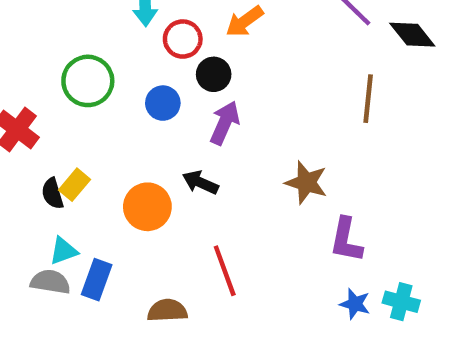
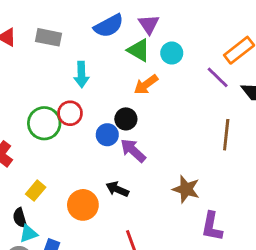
red circle: (183, 39) -> (70, 113), moved
blue circle: (163, 103) -> (107, 135), moved
purple arrow: (225, 123) -> (133, 150), turned -72
black semicircle: (52, 194) -> (20, 218), moved

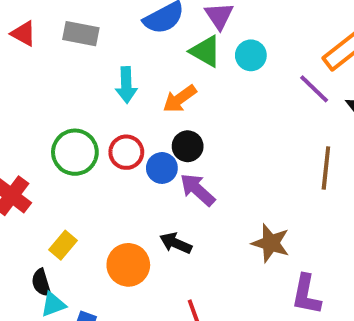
orange arrow: (146, 85) -> (180, 99), moved
red circle: (70, 113) -> (126, 152), moved

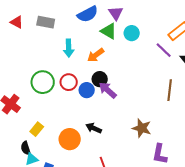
purple arrow: (197, 190) -> (108, 90), moved

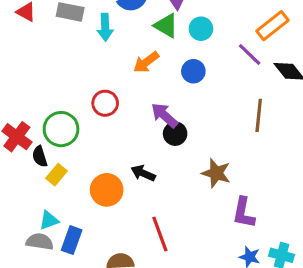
cyan arrow: (69, 48) -> (105, 27), moved
black circle: (100, 79) -> (175, 134), moved
green circle: (43, 82) -> (61, 129), moved
blue circle: (87, 90) -> (193, 71), moved
black semicircle: (26, 148) -> (40, 156), moved

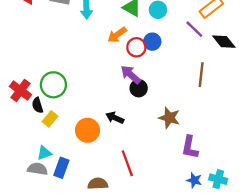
red circle: (105, 103) -> (136, 47), moved

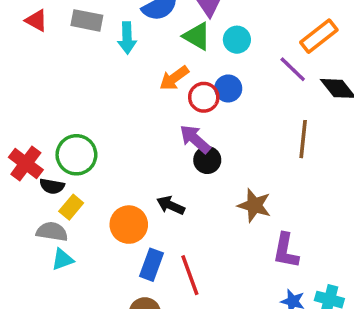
black semicircle: (37, 105) -> (52, 186), turned -63
blue rectangle: (61, 168) -> (151, 265), moved
gray semicircle: (37, 169) -> (52, 232), moved

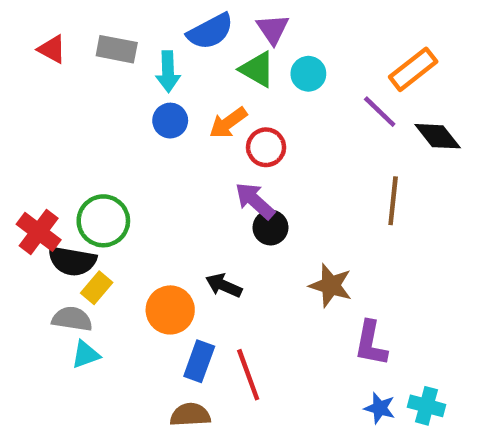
blue circle: (228, 88) -> (170, 121), moved
black semicircle: (52, 186) -> (72, 261), size x1.5

